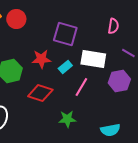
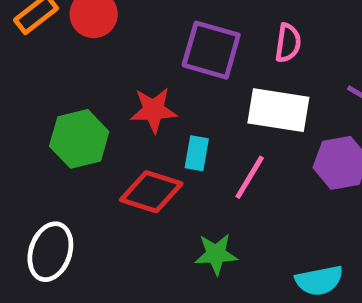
pink semicircle: (113, 26) -> (288, 43), moved
cyan rectangle: (65, 67) -> (197, 153), moved, turned -40

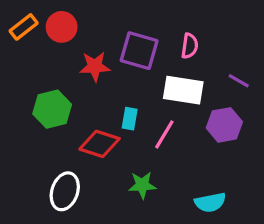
red star: (154, 110) -> (95, 66), moved
white ellipse: (50, 252) -> (65, 191), moved

